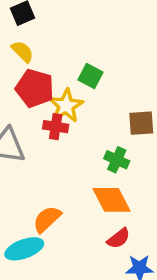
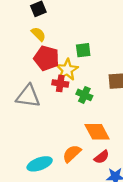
green square: (91, 76) -> (83, 50), turned -35
green cross: (117, 160) -> (84, 95), moved
orange semicircle: (47, 219) -> (72, 154), moved

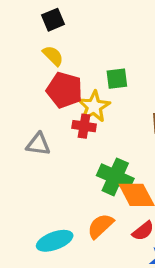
green cross: (84, 95) -> (115, 177), moved, size x1.5
gray triangle: (28, 96) -> (38, 144), size x0.7

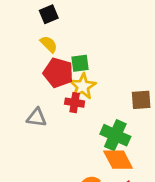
green square: (117, 79) -> (80, 63), moved
green cross: (115, 177) -> (115, 135), moved

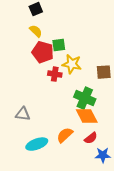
yellow star: (83, 86) -> (72, 64), moved, turned -30
gray triangle: (37, 118) -> (23, 114), moved

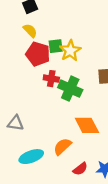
yellow star: (72, 64) -> (70, 51), moved, turned 30
green cross: (85, 98) -> (70, 89), moved
red semicircle: (91, 138) -> (80, 169), moved

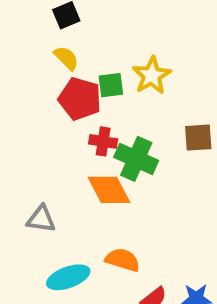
yellow star: (70, 51) -> (152, 75), moved
orange diamond: (87, 125) -> (109, 190), moved
orange semicircle: (62, 147) -> (123, 260), turned 60

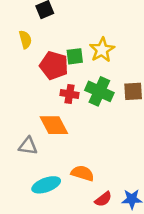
yellow semicircle: (66, 58) -> (25, 39), moved, turned 30
green cross: (136, 159) -> (99, 91), moved
orange diamond: (109, 190) -> (54, 125), moved

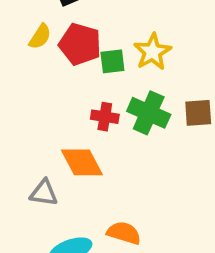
yellow semicircle: (25, 39) -> (40, 37), turned 48
red pentagon: (54, 65) -> (80, 44), moved

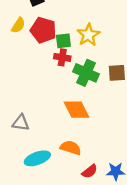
red cross: (105, 117) -> (62, 57), moved
orange diamond: (82, 162) -> (77, 110), moved

